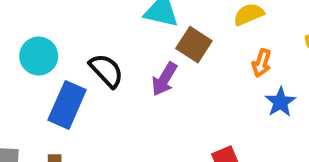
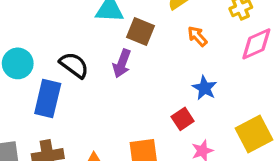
orange arrow: (262, 63) -> (197, 36), turned 130
blue star: (280, 102) -> (205, 88), moved

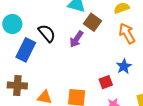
orange arrow: (197, 36) -> (127, 33), size x1.5

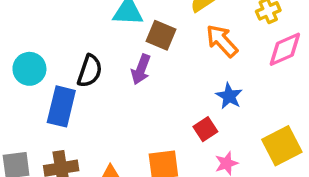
black semicircle: (47, 33) -> (90, 71), turned 72

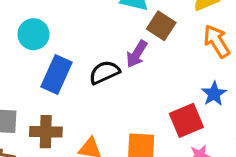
black semicircle: (90, 71) -> (104, 72), moved, turned -144
red square: (205, 129) -> (186, 120), size x1.5

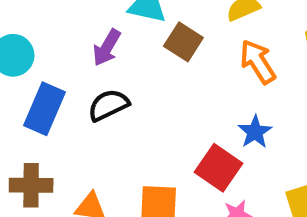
purple arrow: (137, 54) -> (107, 48), moved
red square: (186, 120) -> (218, 168), turned -32

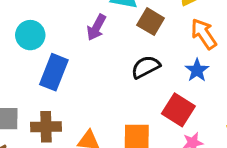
black semicircle: (108, 105) -> (146, 67), moved
blue star: (255, 132) -> (197, 70), moved

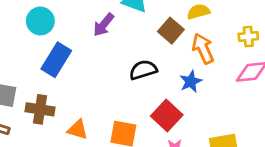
brown square: (151, 22) -> (171, 31), moved

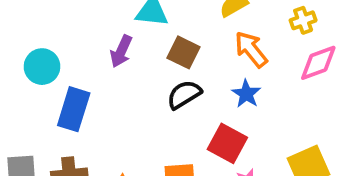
brown square: (171, 31) -> (184, 52), moved

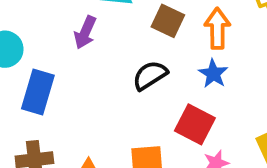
orange arrow: (251, 49) -> (217, 28), turned 39
brown square: (184, 52) -> (168, 21), moved

